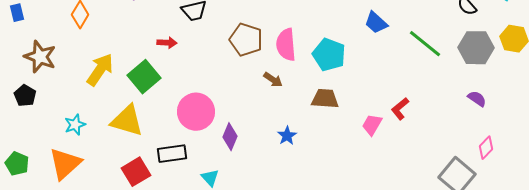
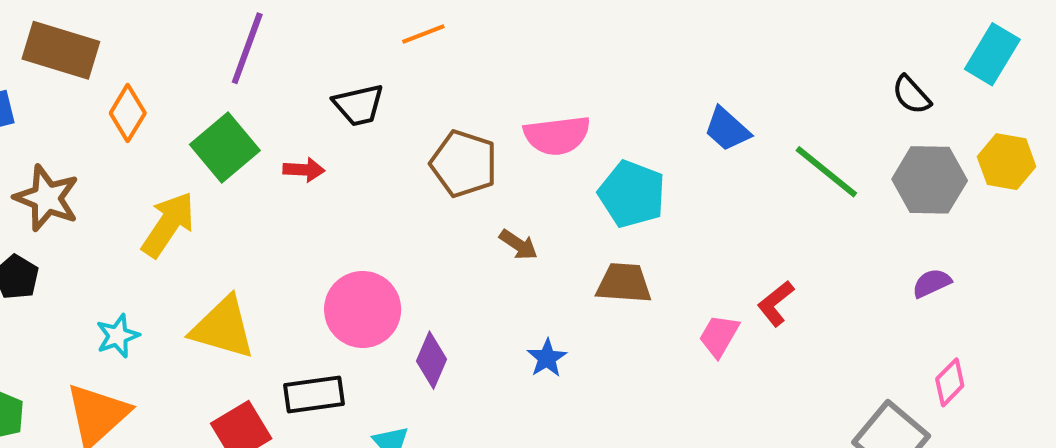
pink semicircle: (286, 45) -> (557, 135), moved, turned -92
green square: (144, 77) -> (225, 147), moved
purple semicircle: (477, 99) -> (932, 283), turned -60

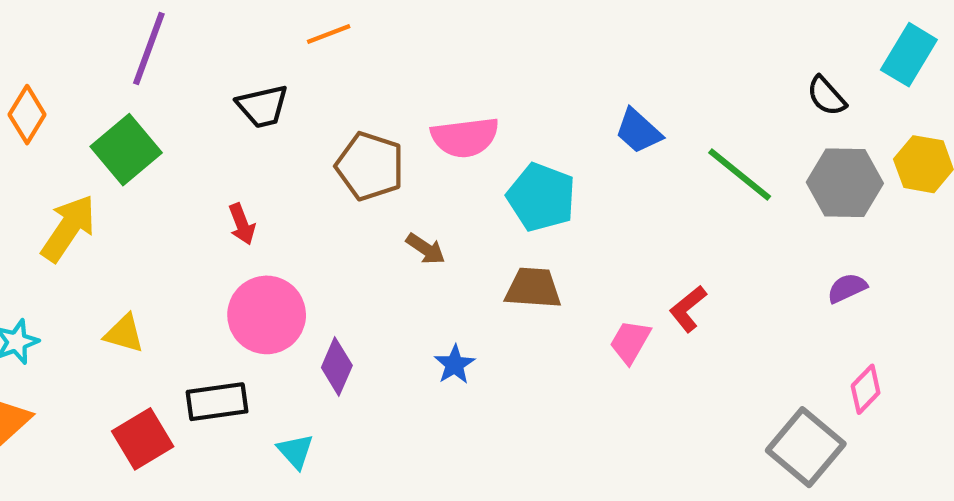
red arrow: (304, 170) -> (242, 224), moved, turned 66
yellow triangle: (223, 328) -> (124, 334), size x0.6

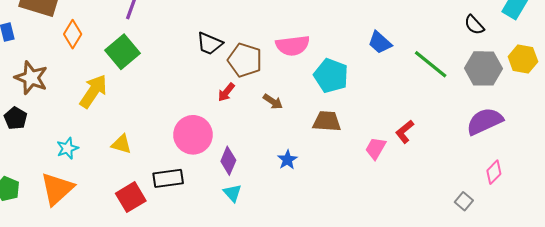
black trapezoid: (262, 106) -> (210, 44), moved, turned 36
red arrow: (242, 224) -> (226, 92), moved, turned 60
purple semicircle: (847, 288) -> (485, 121), size x1.8
gray square: (806, 447) -> (464, 201), size x0.5
cyan triangle: (296, 451) -> (232, 193), moved

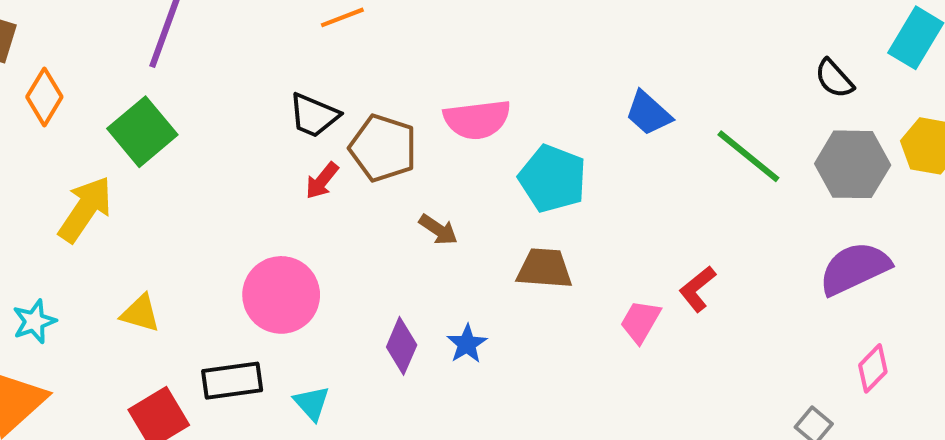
red arrow: (226, 92) -> (322, 181), moved
purple diamond: (228, 161) -> (402, 346), moved
cyan triangle: (232, 193) -> (312, 403), moved

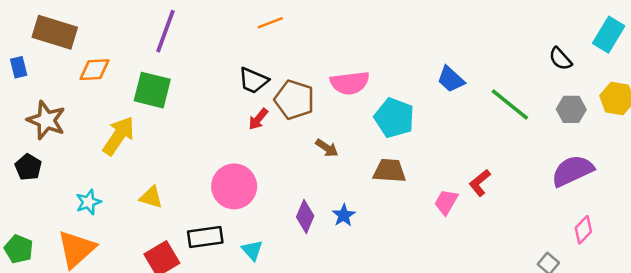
orange diamond: (44, 97) -> (94, 70), turned 56
green square: (142, 132) -> (152, 90), turned -36
gray hexagon: (853, 164) -> (571, 109), size x0.7

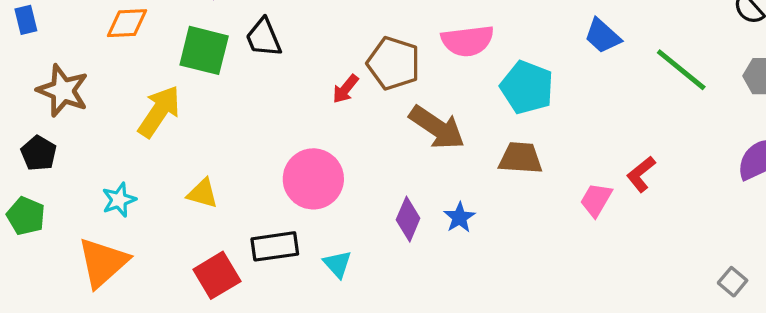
black trapezoid: (253, 80) -> (264, 38), moved, turned 44
brown arrow: (327, 148) -> (437, 128), size x1.8
green pentagon: (19, 249) -> (26, 216), moved

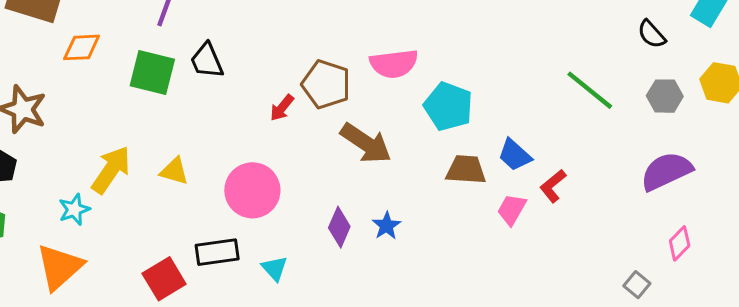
blue trapezoid: (602, 36) -> (515, 155), moved
yellow arrow: (159, 111) -> (111, 170), moved
brown trapezoid: (521, 158) -> (466, 170), moved
yellow triangle: (202, 193) -> (174, 171), moved

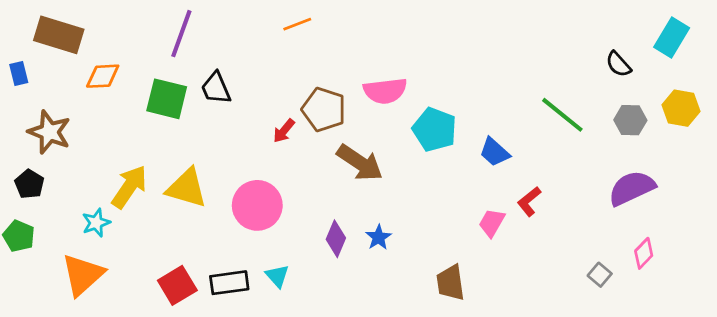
blue trapezoid: (515, 155) -> (494, 152), moved
brown trapezoid: (466, 170) -> (450, 283), moved, turned -102
yellow triangle: (174, 171) -> (187, 188), size x1.6
black rectangle: (217, 252) -> (229, 283), moved
gray square: (637, 285) -> (600, 275), moved

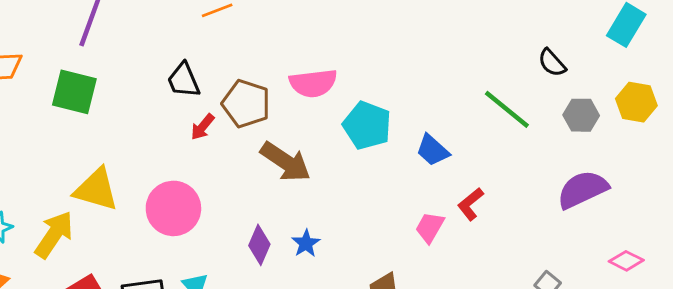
black semicircle: (618, 64) -> (552, 63), moved
black trapezoid: (216, 88) -> (184, 80), moved
yellow arrow: (129, 187) -> (54, 235), moved
pink diamond: (644, 253) -> (626, 261), moved, turned 72

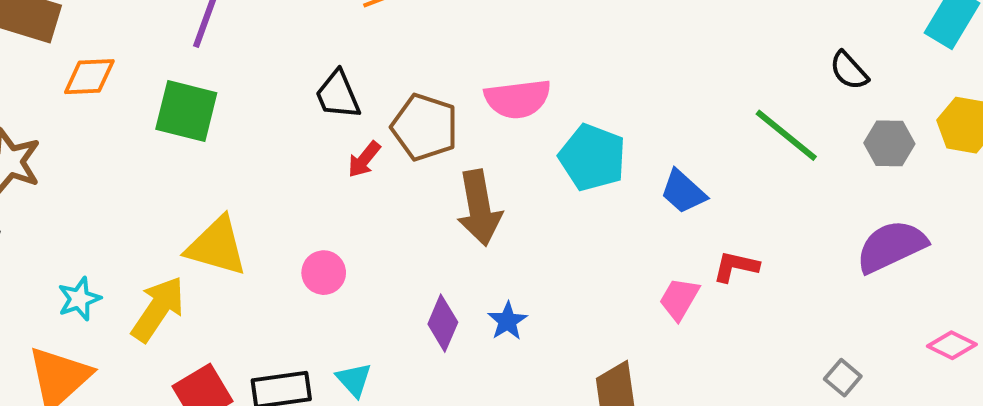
brown arrow: (286, 162) -> (479, 208), turned 46
red L-shape: (470, 204) -> (736, 267), turned 52
pink circle: (173, 208) -> (324, 273), size x0.6

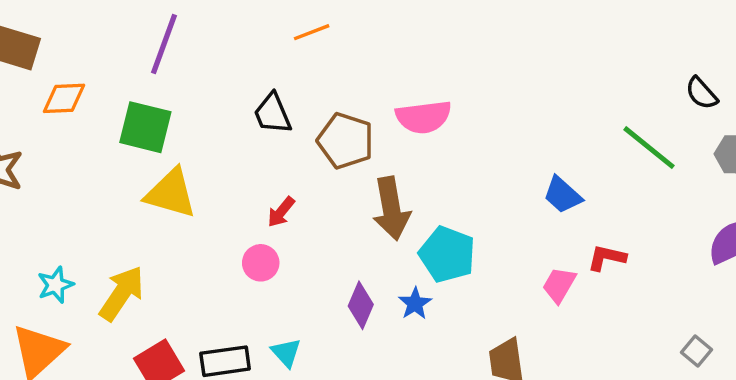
cyan pentagon: (592, 157) -> (447, 254), moved
red arrow: (364, 159) -> (281, 212), moved
yellow triangle: (217, 246) -> (171, 193), moved

